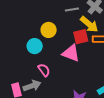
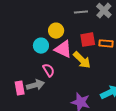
yellow arrow: (89, 24) -> (82, 60), moved
pink triangle: (71, 53) -> (63, 49), moved

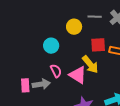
yellow circle: (56, 31) -> (74, 27), moved
pink triangle: (63, 49) -> (78, 75), moved

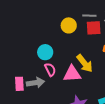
red square: (98, 45) -> (94, 28), moved
cyan circle: (51, 46) -> (45, 52), moved
pink triangle: (78, 75) -> (72, 74), turned -36

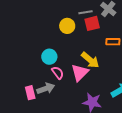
pink triangle: (72, 74) -> (80, 73), turned -30

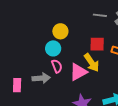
red square: (92, 23) -> (97, 44), moved
yellow circle: (67, 26) -> (60, 31), moved
pink rectangle: (30, 93) -> (17, 85), moved

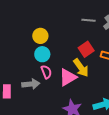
yellow circle: (60, 31) -> (40, 36), moved
red square: (97, 44) -> (86, 49), turned -35

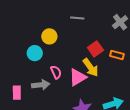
gray line: (88, 20) -> (77, 18), moved
cyan circle: (42, 54) -> (35, 53), moved

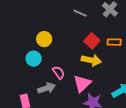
gray line: (77, 18) -> (80, 13), moved, turned 32
yellow arrow: (91, 68) -> (91, 60), turned -30
pink triangle: (78, 77) -> (82, 84), moved

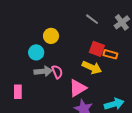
red square: (92, 41) -> (97, 49), turned -35
orange rectangle: (114, 42) -> (110, 54), moved
gray arrow: (46, 88) -> (43, 71), moved

